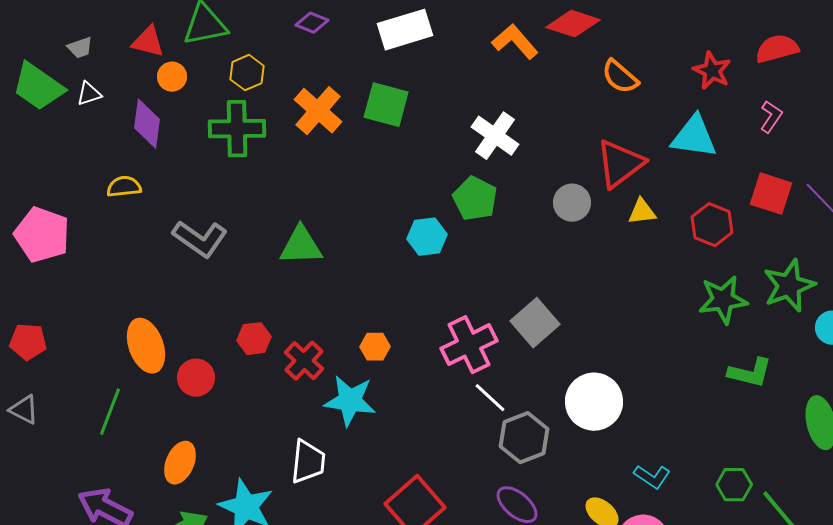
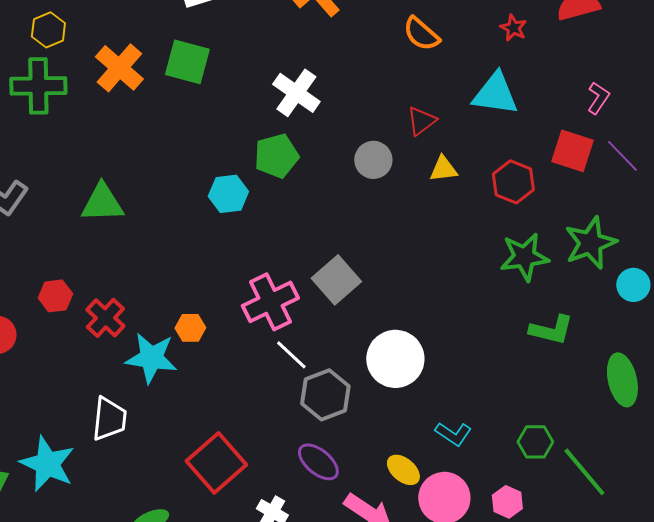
red star: (712, 71) -> (513, 28), size x0.7
pink L-shape: (771, 117) -> (598, 98), moved
red triangle: (620, 164) -> (421, 121), size x0.6
green pentagon: (475, 199) -> (276, 156), turned 30
orange hexagon: (375, 347) -> (190, 328), moved

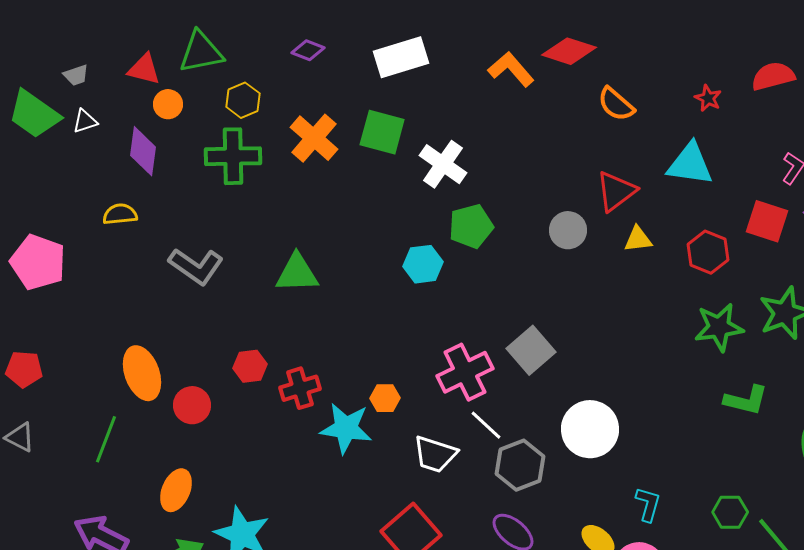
white cross: (296, 93) -> (443, 164), moved
red triangle: (421, 121) -> (616, 191), size x1.4
red cross: (105, 318) -> (300, 388), turned 30
white trapezoid: (109, 419) -> (435, 454), moved, turned 102
cyan L-shape: (453, 434) -> (648, 504), turned -108

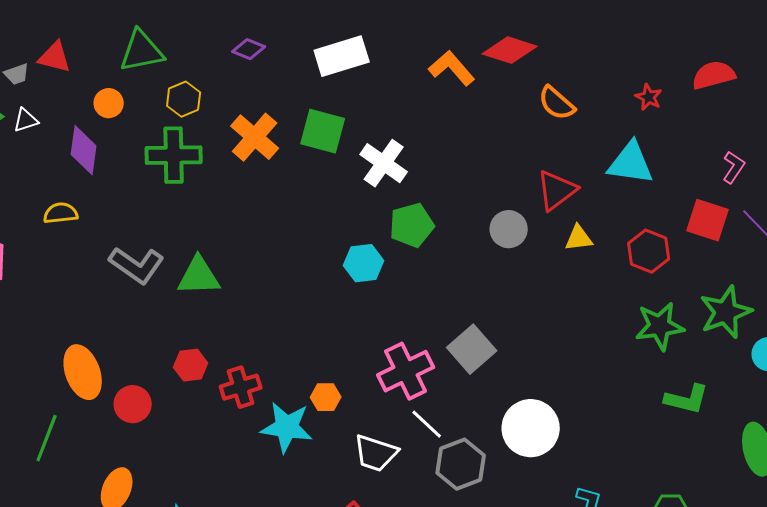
red triangle: (144, 69) -> (55, 57), moved
green triangle: (297, 273) -> (199, 276), moved

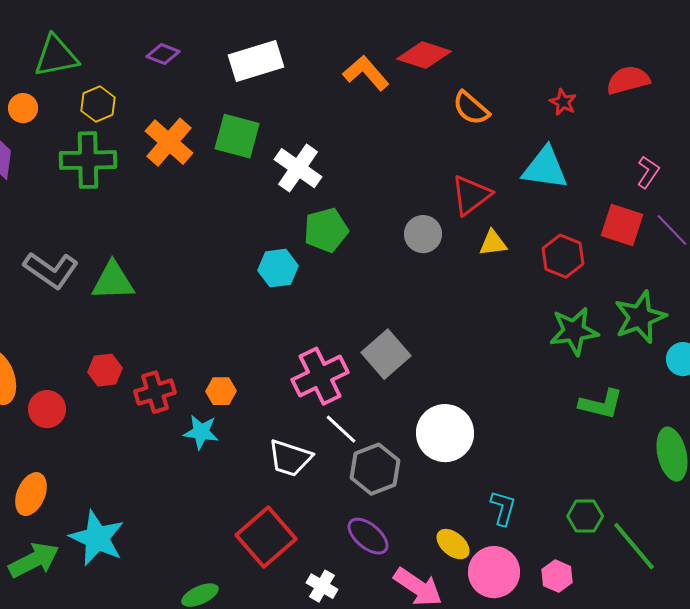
orange hexagon: (326, 397) -> (221, 391), moved
cyan star: (287, 427) -> (201, 432), size x0.7

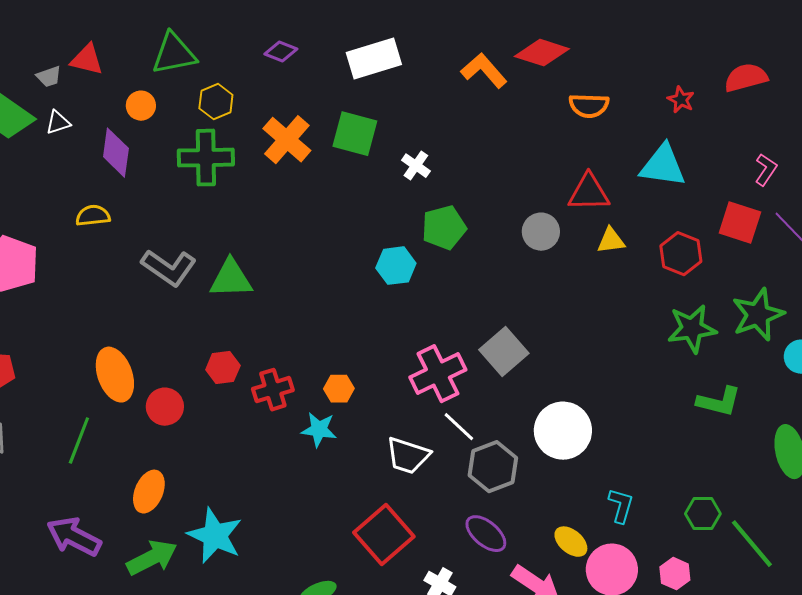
orange semicircle: (471, 108) -> (589, 106), turned -39
white cross: (298, 168) -> (416, 166), size x0.6
red triangle: (471, 195) -> (589, 193), turned 36

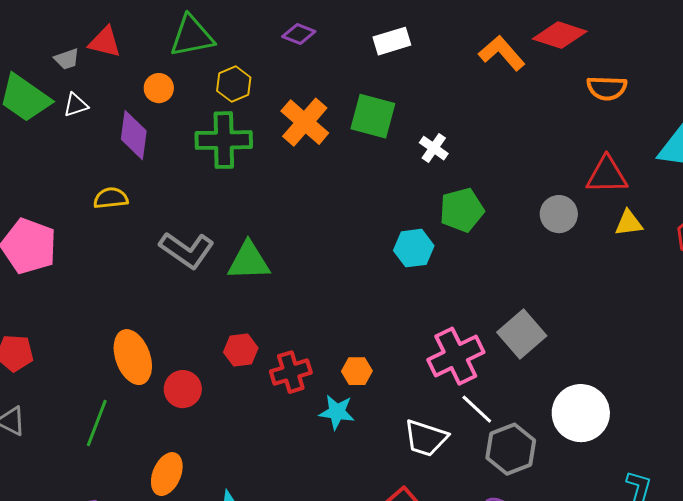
white rectangle: (374, 59) -> (392, 41), size x0.7

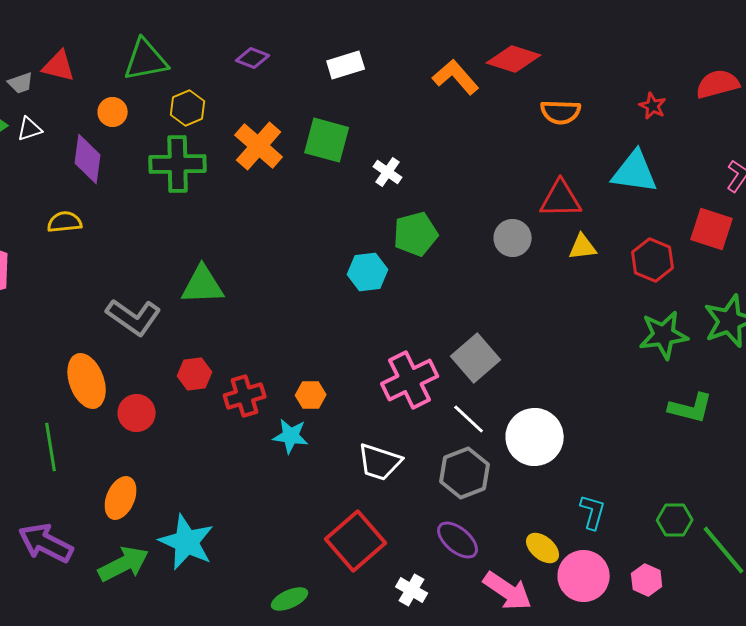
gray L-shape: (187, 250) -> (134, 317), moved
white line: (477, 409) -> (469, 419), moved
green line: (97, 423) -> (51, 447), turned -30

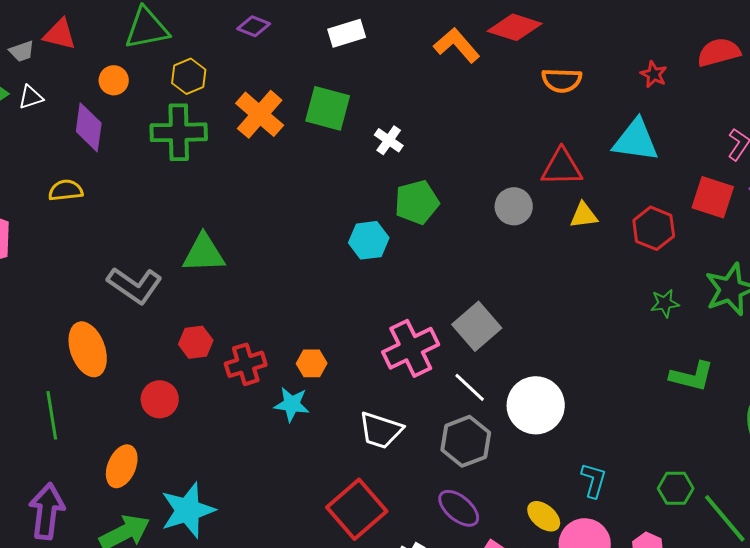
green star: (664, 335) -> (665, 303), size x0.6
red circle: (137, 413) -> (160, 399), moved
cyan star: (187, 542) -> (188, 510), turned 30
purple arrow: (46, 543) -> (47, 511), turned 70

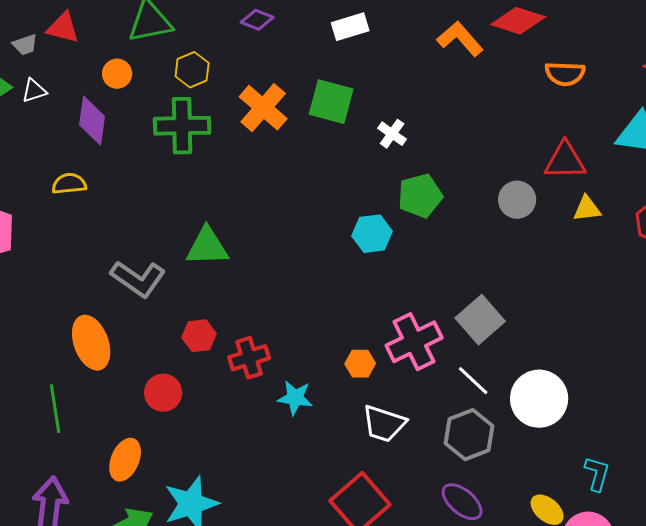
orange hexagon: (312, 363) -> (360, 364), moved

